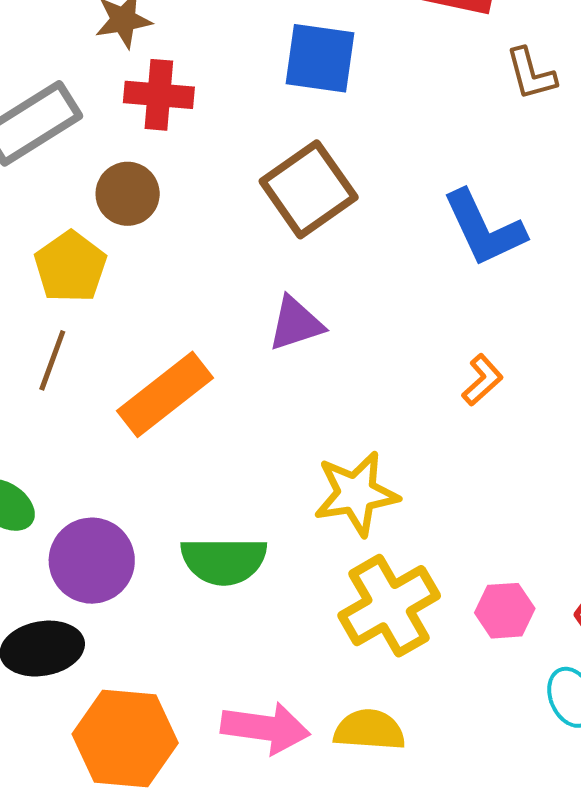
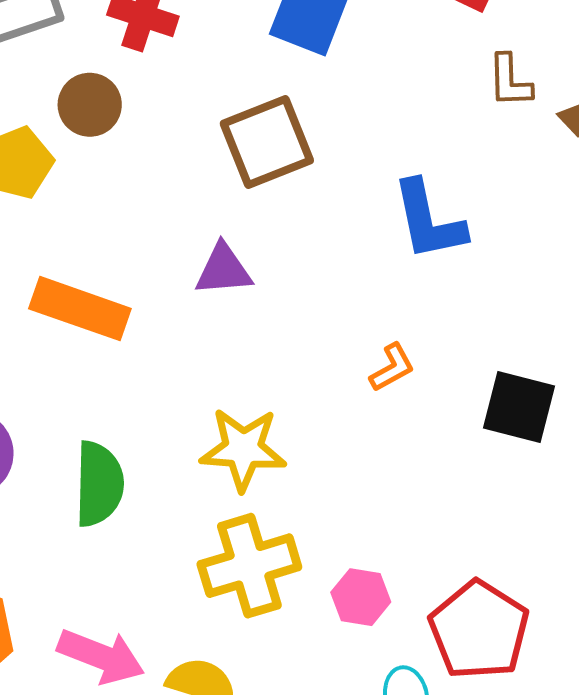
orange rectangle: (165, 394) -> (80, 309), turned 44
green semicircle: (224, 561) -> (99, 484), turned -102

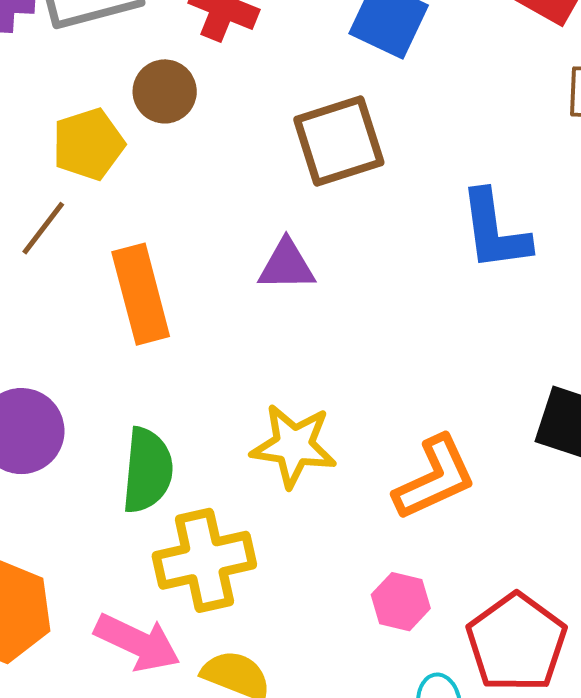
orange rectangle: (80, 309) -> (141, 294), turned 52
orange L-shape: (392, 368) -> (435, 478), moved, size x1.8
yellow cross: (249, 566) -> (204, 560), moved

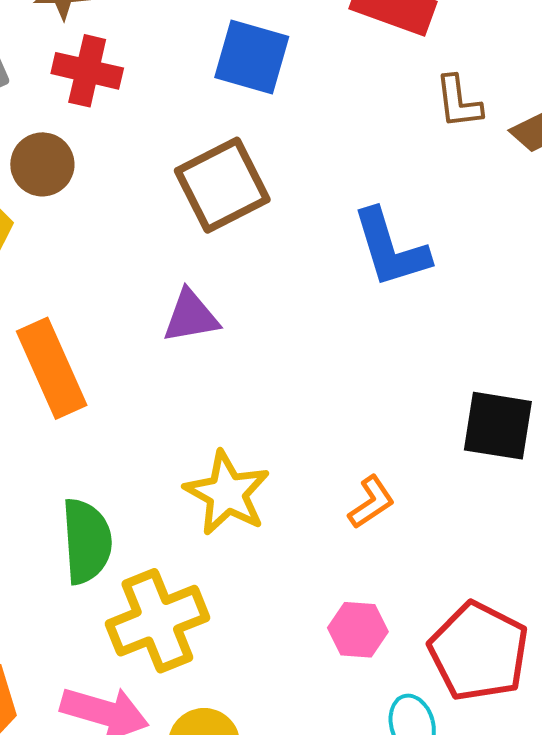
yellow star: (294, 446) -> (227, 493), turned 30
orange L-shape: (435, 478) -> (371, 502), size x0.6

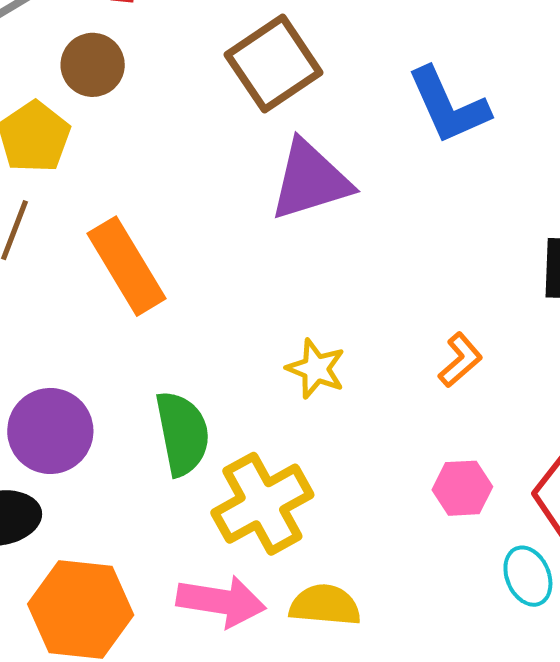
purple triangle: (191, 316) -> (310, 180), moved, size x1.5
yellow star: (227, 493) -> (316, 369), size x0.7

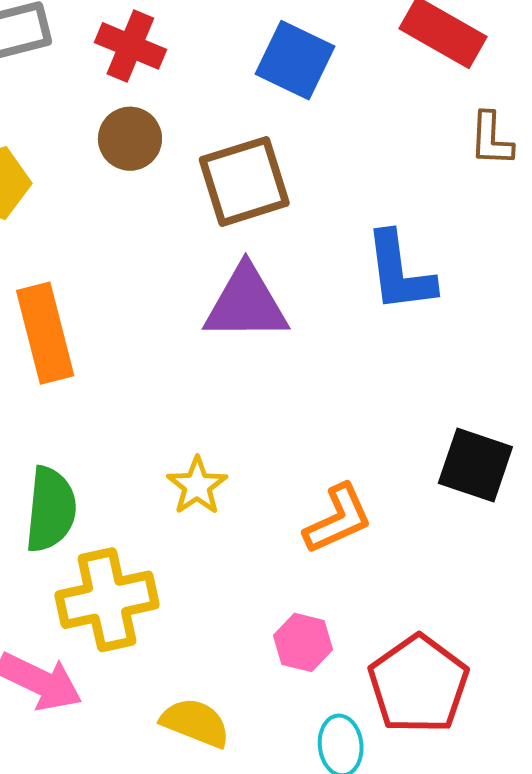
brown circle: (93, 65) -> (130, 139), moved
orange L-shape: (460, 360) -> (338, 519), size x1.4
yellow semicircle: (325, 605) -> (195, 723), moved

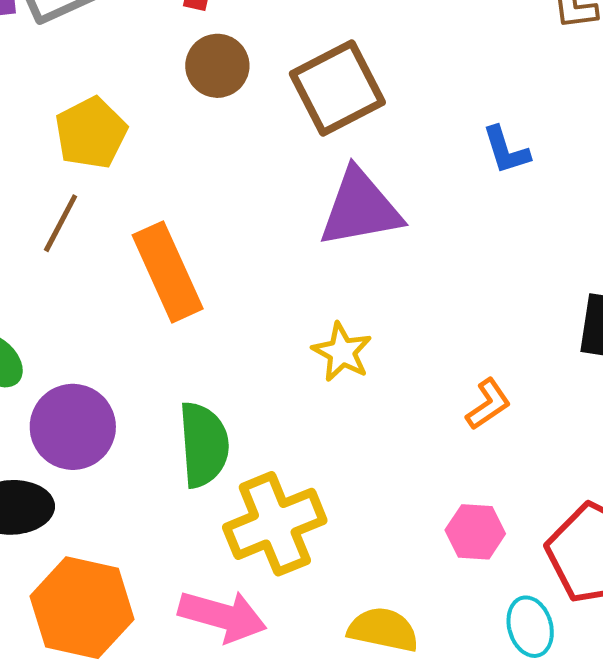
blue L-shape: (400, 272) -> (506, 150), size x0.6
yellow star: (197, 486) -> (342, 352), moved
orange L-shape: (338, 519) -> (488, 404), size x0.7

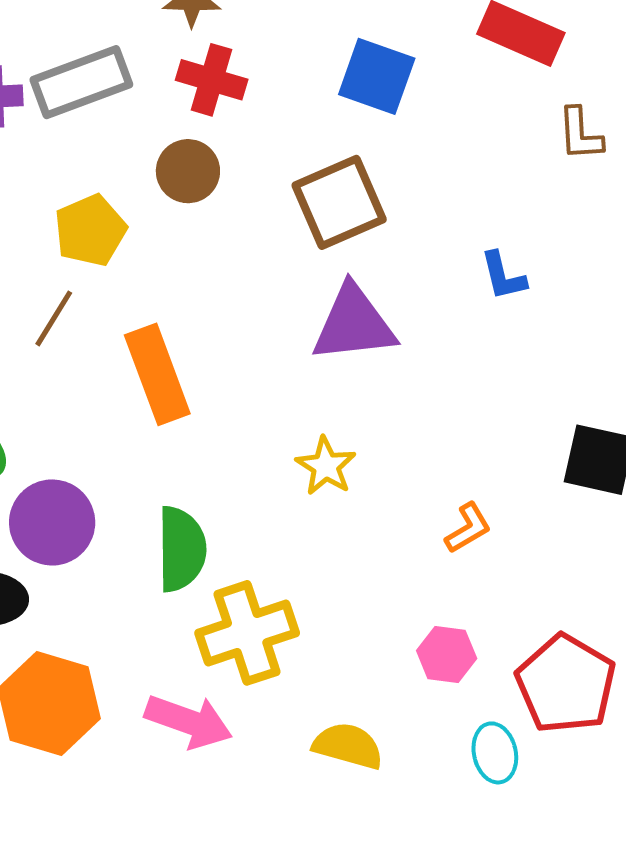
brown circle: (217, 66) -> (188, 171), moved

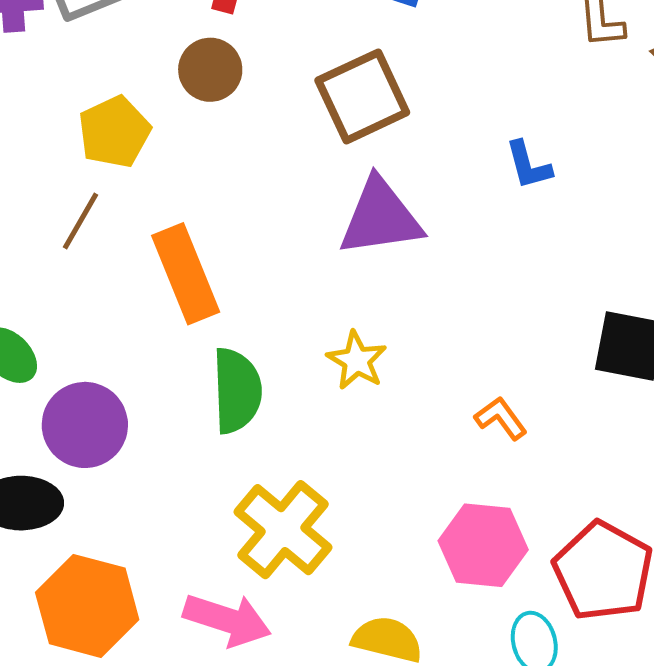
orange L-shape: (468, 528) -> (501, 418), turned -94
green semicircle: (181, 549) -> (237, 391), moved
yellow cross: (247, 633) -> (283, 530), turned -30
pink hexagon: (447, 655) -> (483, 545), size x1.5

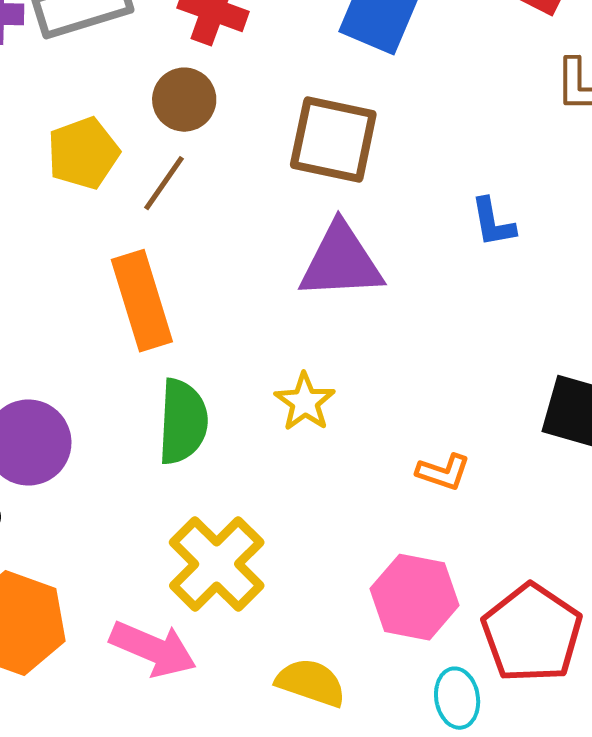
brown square: (362, 96) -> (333, 139), turned 32
brown line: (81, 221) -> (164, 183), moved
orange L-shape: (501, 418) -> (443, 472), turned 140

